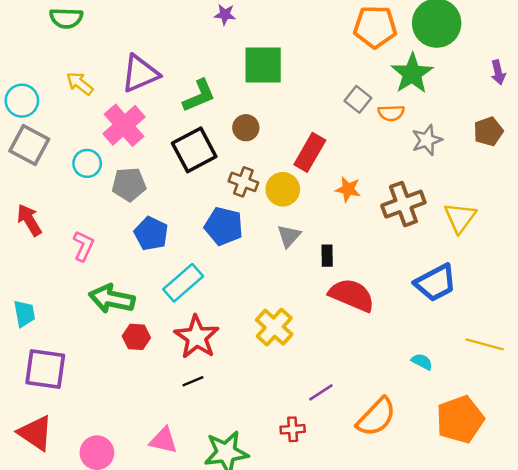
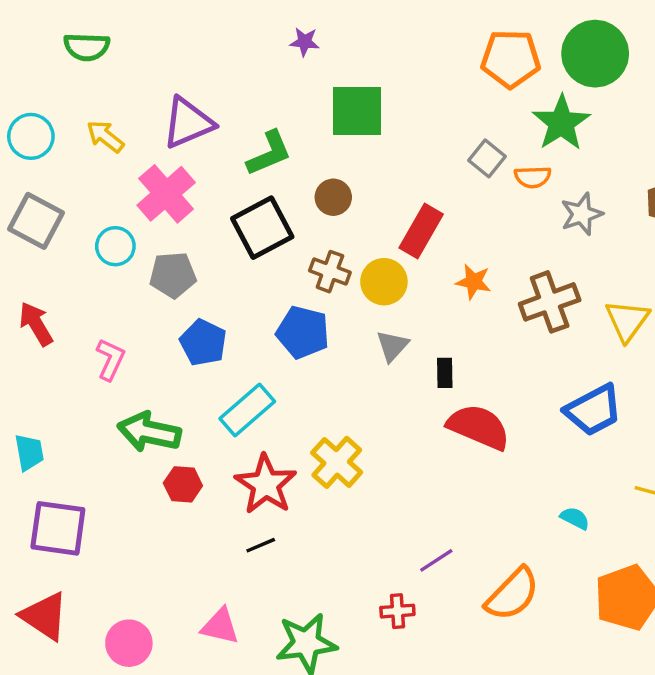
cyan circle: (22, 101) -> (31, 136), moved
yellow cross: (274, 327) -> (337, 462), moved

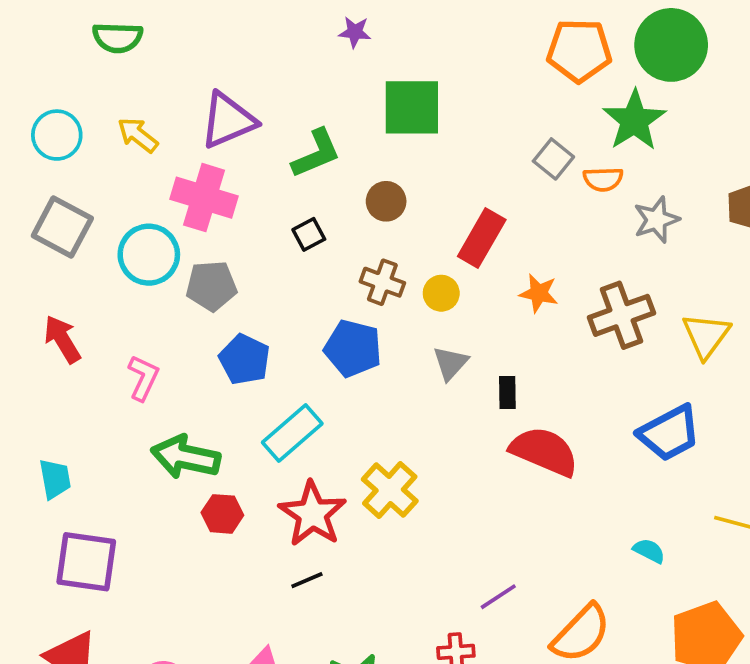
pink cross: (166, 194) -> (204, 198), turned -32
black square: (262, 228) -> (309, 234), size x0.5
cyan circle: (115, 246) -> (149, 255), size x1.4
yellow circle: (384, 282) -> (441, 293), size x0.7

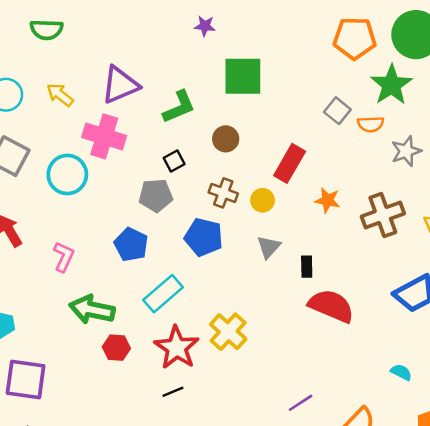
gray pentagon: (211, 286) -> (156, 195), moved

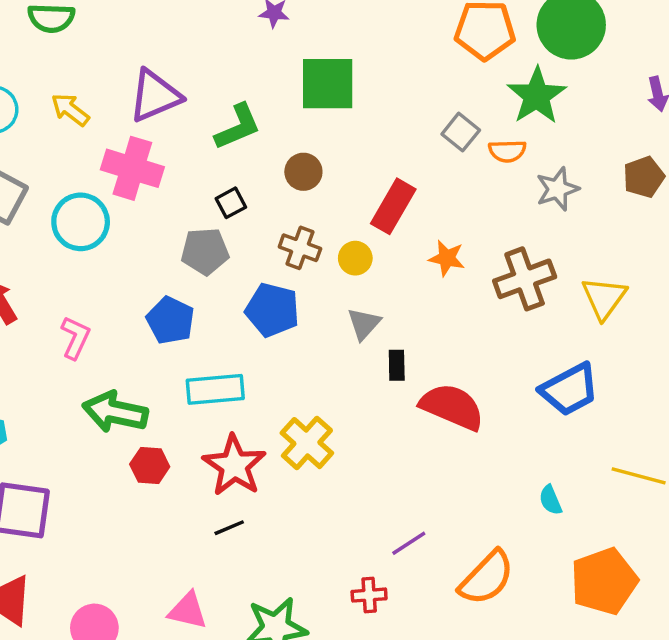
black rectangle: (307, 267) -> (397, 365), moved
cyan rectangle: (163, 294) -> (215, 389), turned 36
cyan semicircle: (401, 372) -> (550, 500), turned -140

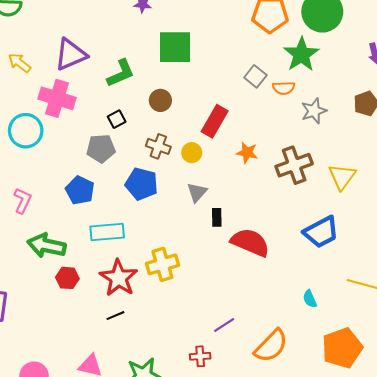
yellow cross: (307, 443) -> (162, 264), turned 32

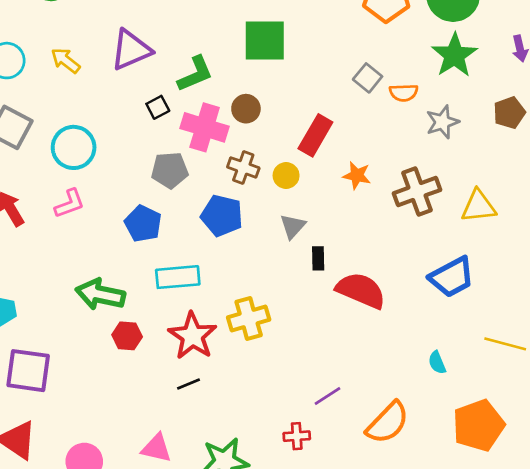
green star: (301, 54) -> (454, 55), moved
pink cross: (57, 98) -> (205, 127), moved
black square: (117, 119) -> (158, 107), moved
yellow triangle: (342, 177) -> (478, 206), turned 48
pink L-shape: (23, 201) -> (70, 204), moved, turned 45

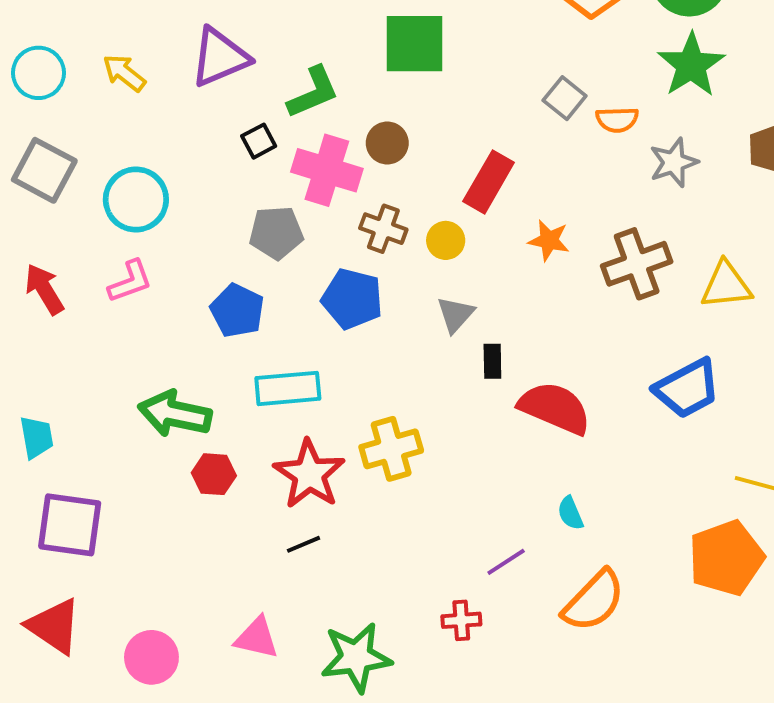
cyan semicircle: (437, 363) -> (570, 513), moved
orange pentagon: (478, 425) -> (726, 558), moved

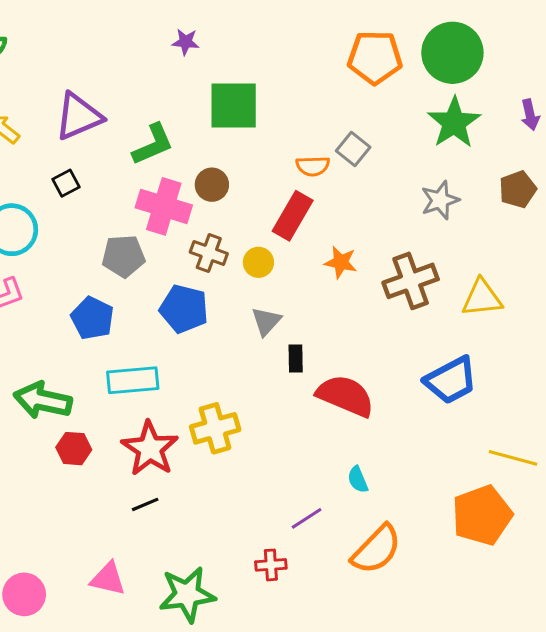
orange semicircle: (617, 120) -> (313, 166), moved
black square: (259, 141) -> (66, 183), moved

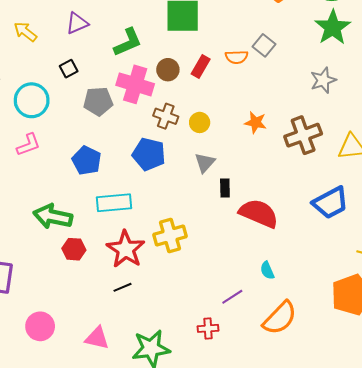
purple triangle: (78, 116) -> (77, 23), size x0.7
red rectangle: (293, 216) -> (201, 66), moved, size x0.7
gray pentagon: (123, 256) -> (98, 101), moved
pink circle: (24, 594) -> (40, 326), moved

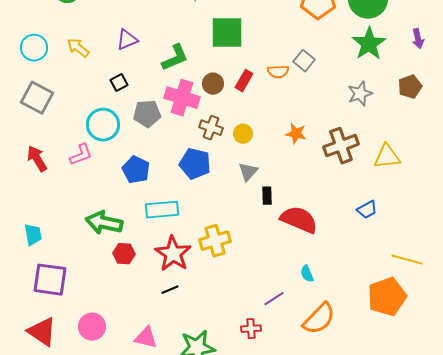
cyan circle: (32, 100) -> (103, 125), moved
blue trapezoid: (331, 203) -> (367, 210), size x0.6

